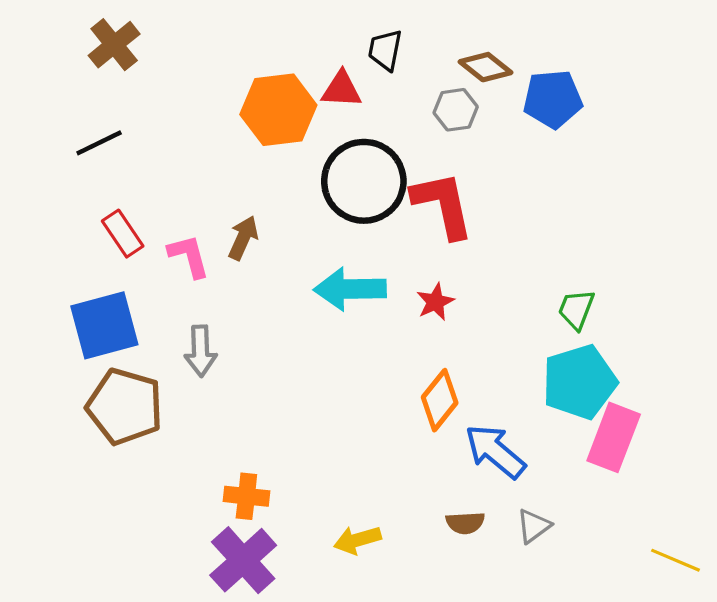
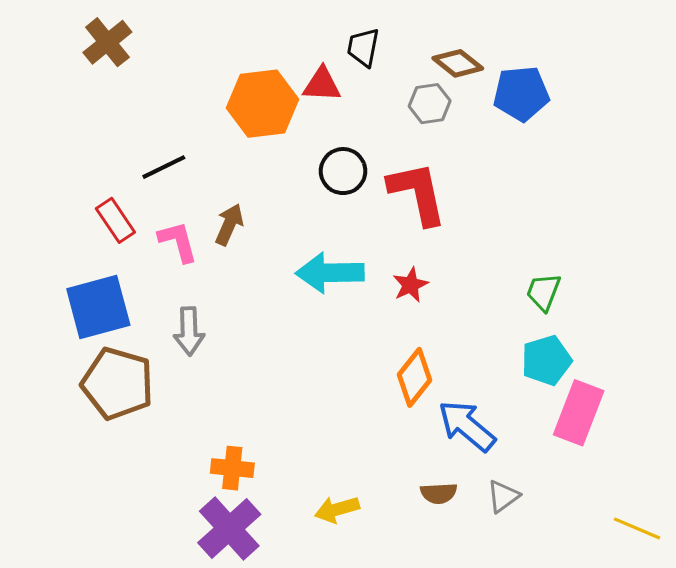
black line: (99, 143) -> (164, 167), moved
black circle: (364, 181) -> (343, 171), size x0.6
cyan pentagon: (579, 382) -> (546, 360), size x0.7

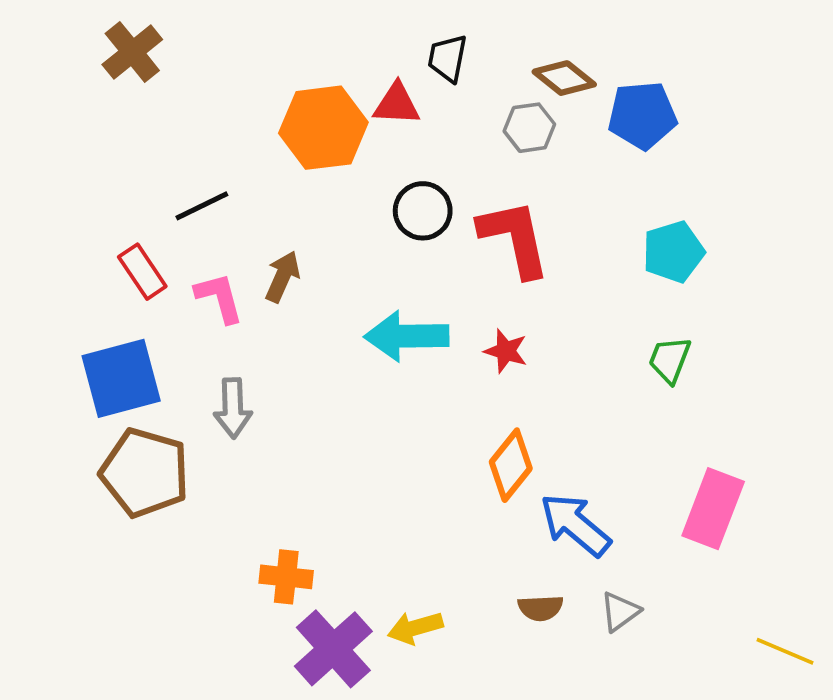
red star: (410, 285) -> (506, 351), turned -30
cyan pentagon: (546, 360) -> (673, 252), moved
purple cross: (229, 528) -> (333, 649), moved

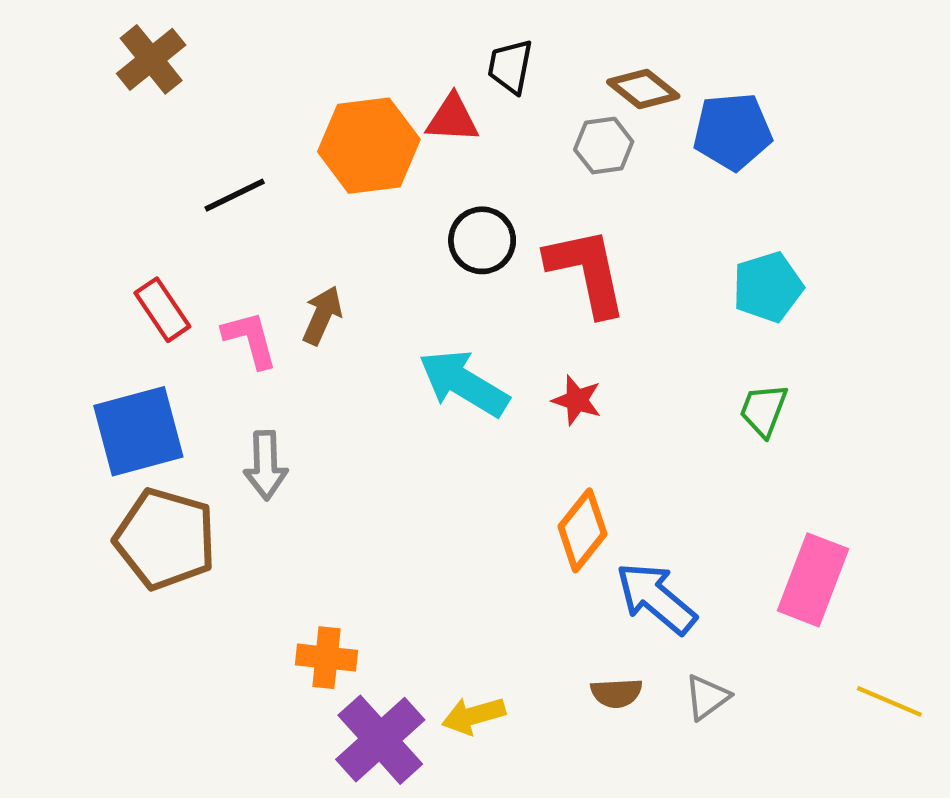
black line: (202, 206) -> (235, 195), moved
cyan arrow: (407, 336) -> (464, 383), turned 32
yellow line: (785, 651) -> (889, 701), moved

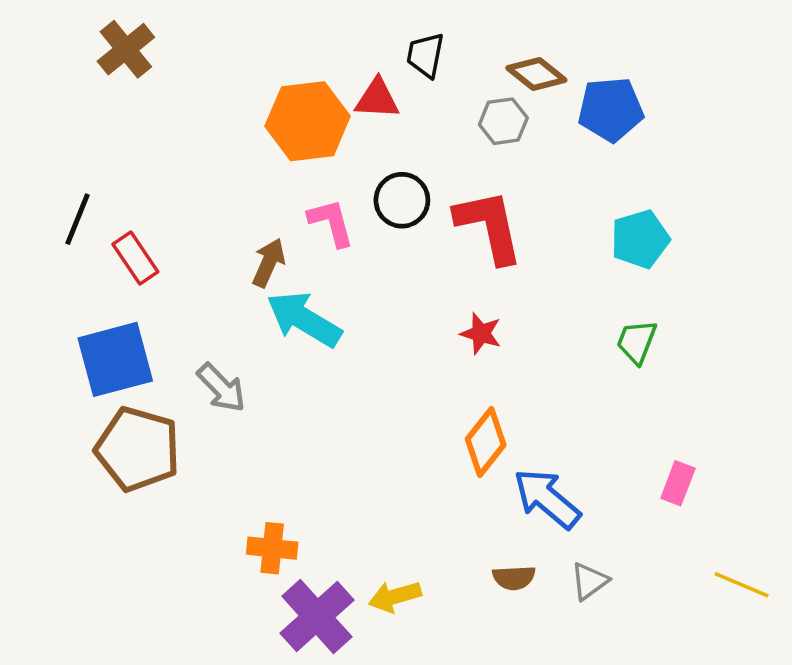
black line: (235, 195) -> (78, 219), moved, turned -42
pink L-shape: (250, 339) -> (331, 223), moved
cyan arrow: (464, 383) -> (304, 319), moved
gray arrow: (266, 465) -> (221, 388), turned -42
pink rectangle: (813, 580) -> (678, 483), size x0.6

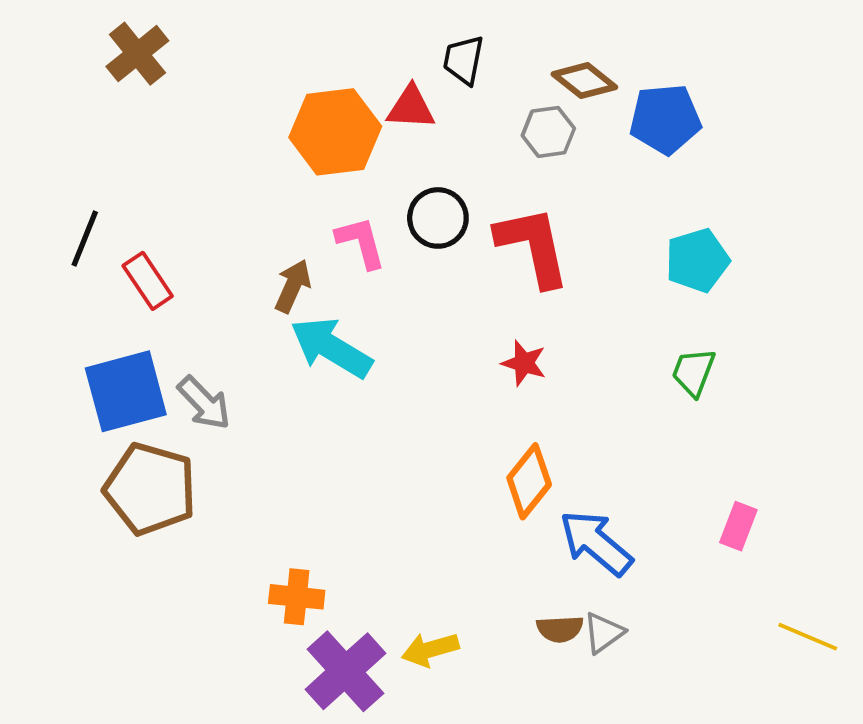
gray arrow: (221, 388) -> (204, 403), moved
gray triangle: (589, 581) -> (604, 633), moved

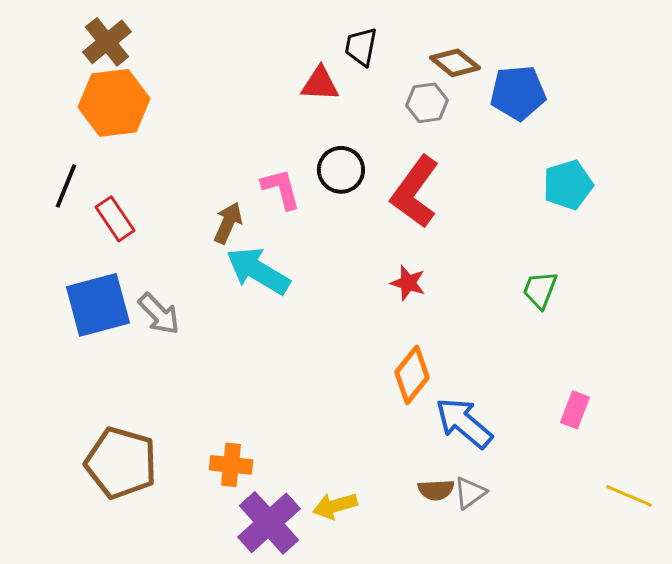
orange hexagon: (335, 132) -> (114, 103), moved
red L-shape: (533, 246) -> (415, 192), turned -132
cyan pentagon: (697, 260) -> (568, 185), moved
brown pentagon: (150, 489) -> (121, 463), moved

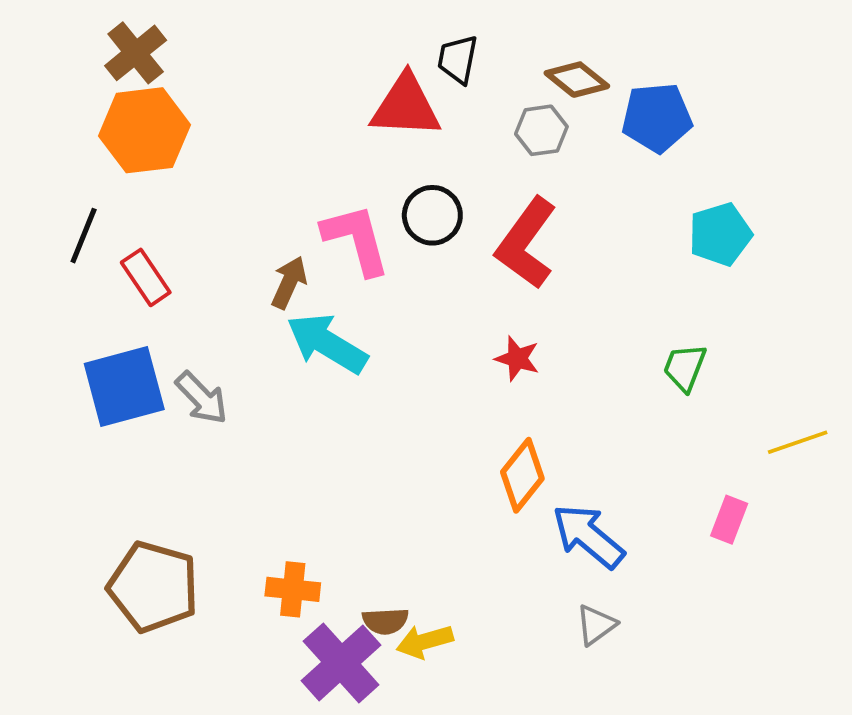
red triangle: (320, 84) -> (406, 106), size x1.5
pink L-shape: (281, 189) -> (356, 239), size x1.4
brown semicircle: (436, 490) -> (385, 621), moved
yellow line: (629, 496) -> (798, 442), moved, turned -42

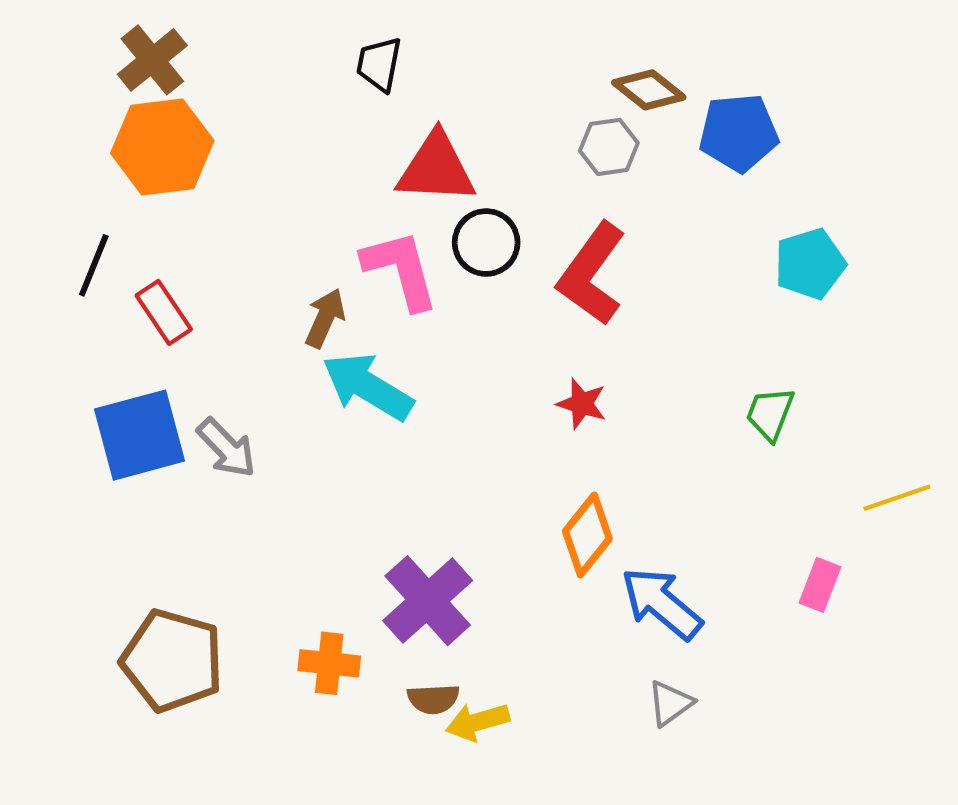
black trapezoid: (458, 59) -> (379, 64), moved
red triangle: (406, 106) -> (436, 168), moved
purple cross: (341, 663) -> (428, 601), moved

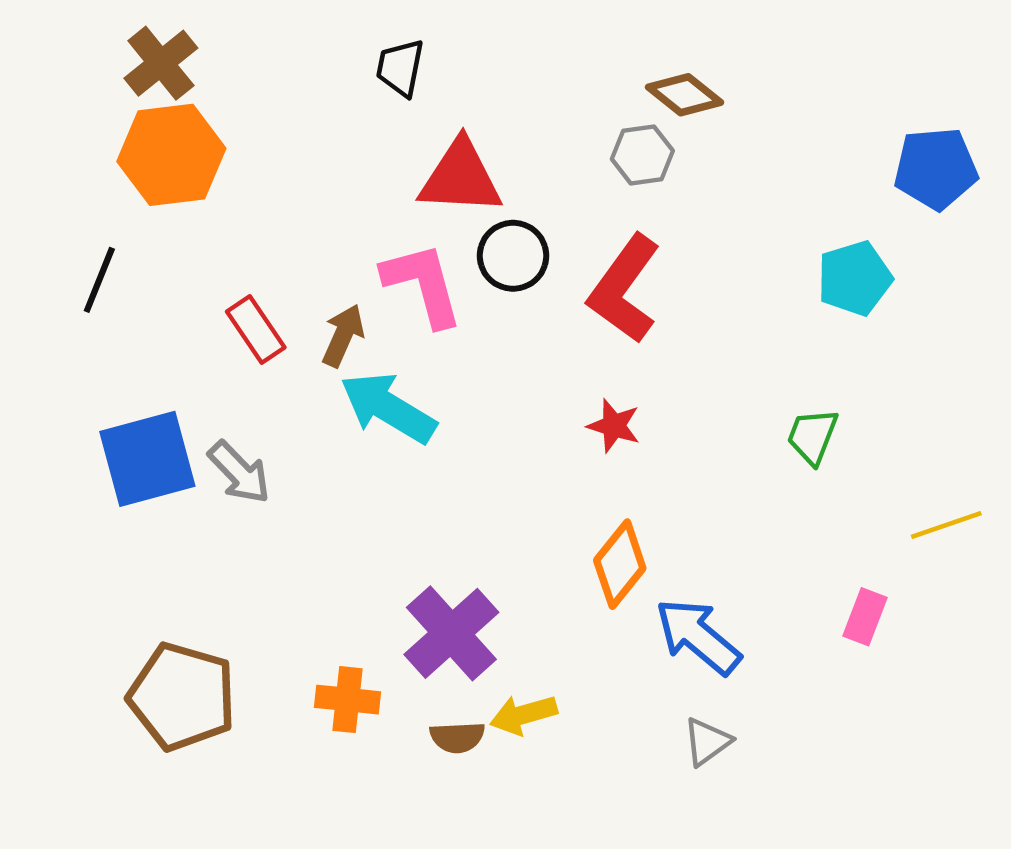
blue pentagon: (739, 133) -> (936, 168), moved
red rectangle: (164, 312) -> (256, 329), moved
yellow arrow: (478, 722) -> (524, 715), moved

